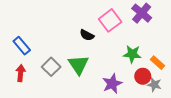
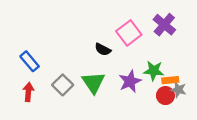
orange rectangle: (157, 63) -> (170, 80), moved, turned -48
purple star: (112, 84) -> (130, 81), moved
gray star: (154, 85) -> (178, 90), moved

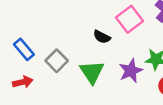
gray square: (63, 85) -> (57, 61), moved
red arrow: (28, 92) -> (23, 82), turned 72

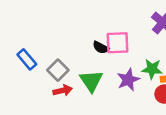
pink square: (129, 19) -> (117, 43), moved, turned 35
red arrow: (23, 82) -> (63, 90), moved

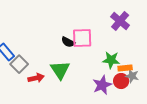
gray square: (58, 70) -> (19, 64), moved
purple star: (128, 80) -> (102, 85), moved

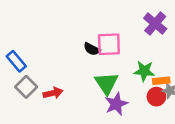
gray square: (19, 64) -> (26, 87), moved
green triangle: (60, 70) -> (106, 83), moved
purple star: (102, 85) -> (116, 104), moved

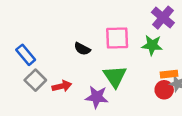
black semicircle: (92, 49) -> (82, 49), moved
green star: (144, 71) -> (152, 45), moved
purple star: (116, 104) -> (97, 97), moved, turned 30

